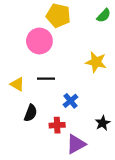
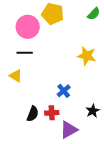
pink circle: (39, 41) -> (28, 27), moved
black line: (46, 79) -> (25, 53), moved
black semicircle: (31, 113) -> (33, 114), moved

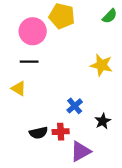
black star: (93, 111) -> (103, 121), moved
black semicircle: (33, 114) -> (38, 133), turned 56

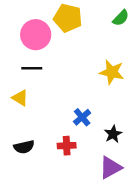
black semicircle: (38, 133) -> (24, 147), moved
purple triangle: (80, 151) -> (110, 168), moved

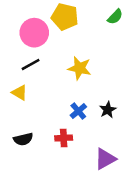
black line: (32, 68) -> (31, 64), turned -30
yellow star: (112, 72) -> (80, 68), moved
black star: (113, 134) -> (108, 110), moved

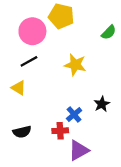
green semicircle: (115, 17) -> (109, 32), moved
blue cross: (78, 111) -> (74, 115), moved
purple triangle: (105, 159) -> (79, 150), moved

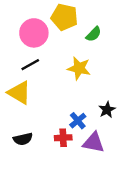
green semicircle: (109, 32) -> (94, 34), moved
yellow triangle: (19, 88) -> (19, 93), size x1.5
purple triangle: (79, 150) -> (94, 143), moved, turned 40

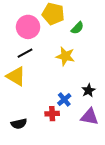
black semicircle: (23, 139) -> (19, 124), moved
purple triangle: (94, 143) -> (89, 117), moved

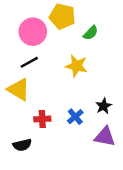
red cross: (52, 114) -> (42, 119), moved

